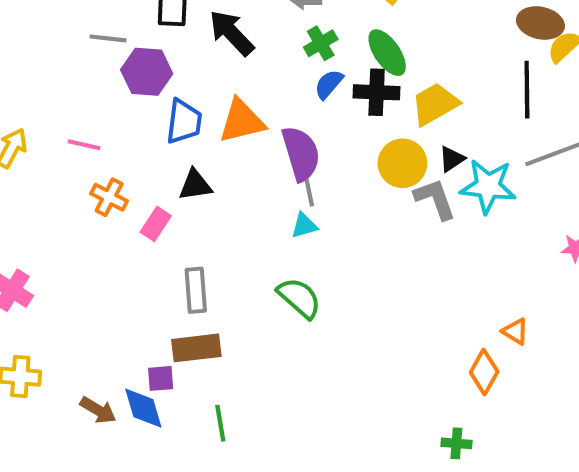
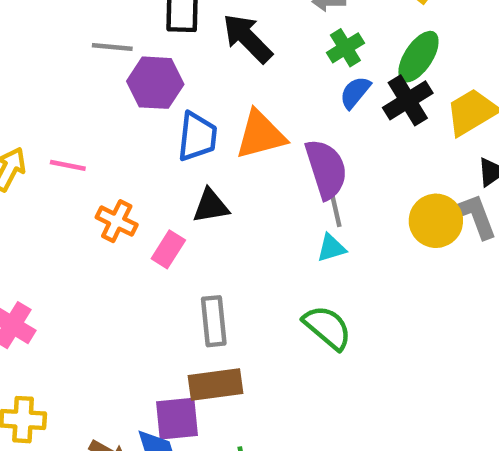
green ellipse: (387, 53) -> (418, 57), turned 69
black cross: (377, 92) -> (408, 100), turned -33
pink line: (84, 145) -> (68, 165), moved
yellow circle: (402, 163) -> (436, 221), moved
purple square: (161, 378) -> (177, 419), size x1.5

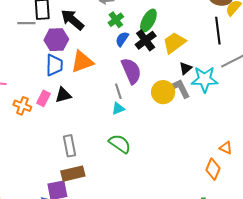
gray line: (112, 47) -> (26, 23), moved
purple hexagon: (155, 83) -> (56, 40), moved
purple semicircle: (326, 169) -> (131, 71), moved
pink rectangle: (168, 249) -> (44, 98), moved

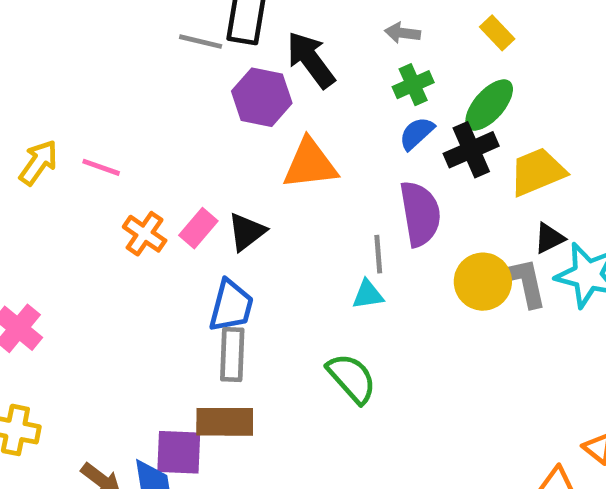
blue trapezoid: (54, 65) -> (231, 306), moved
black triangle: (63, 95) -> (247, 232), turned -36

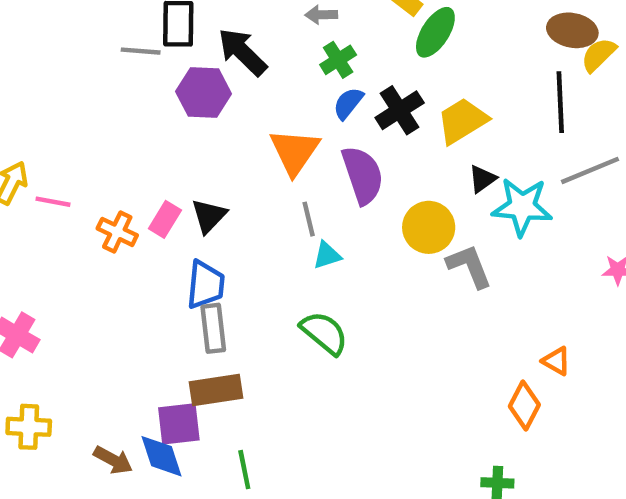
green ellipse: (489, 105) -> (435, 32), moved
orange triangle: (310, 164) -> (294, 152), moved, turned -40
pink line: (101, 167) -> (53, 202), moved
gray line: (378, 254) -> (309, 219), moved
gray L-shape: (524, 282) -> (469, 266), moved

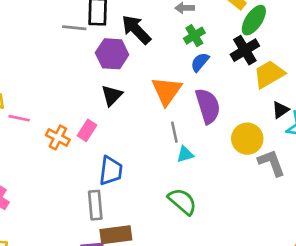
black cross: (400, 110) -> (245, 50), moved
black triangle: (209, 216) -> (112, 95), moved
gray rectangle: (213, 328) -> (95, 205), moved

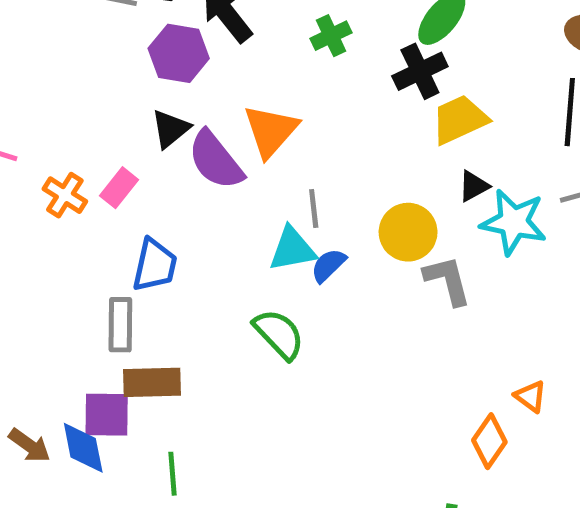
blue semicircle: (200, 62) -> (328, 265), moved
purple semicircle: (208, 106) -> (216, 160), moved, turned 153
gray line: (174, 132) -> (314, 208), moved
cyan triangle: (185, 154) -> (292, 249), size x1.5

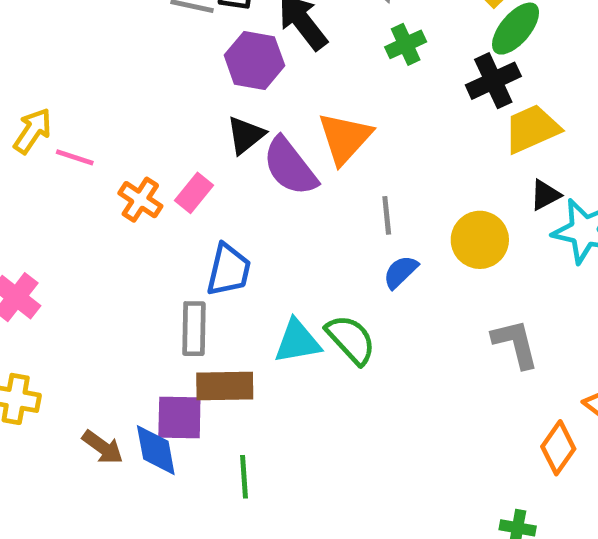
cyan triangle: (292, 249) -> (297, 341), moved
gray L-shape: (447, 280) -> (515, 344), moved

